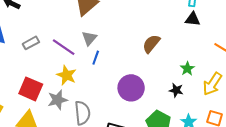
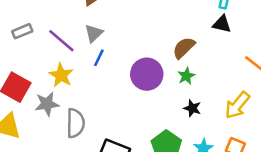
brown semicircle: (151, 44) -> (184, 48), moved
green star: (187, 69) -> (186, 76), moved
purple circle: (131, 88) -> (147, 74), moved

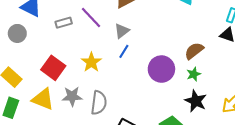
purple line: (61, 41) -> (91, 17), moved
gray star: (47, 104) -> (72, 96), moved
black star: (192, 108) -> (196, 101), size x1.5

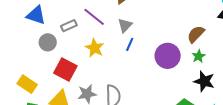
gray circle: (17, 33) -> (48, 42), moved
yellow star: (91, 62) -> (95, 48), moved

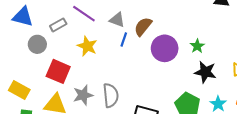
gray triangle: (125, 25) -> (117, 20), turned -49
brown semicircle: (196, 34) -> (143, 27), moved

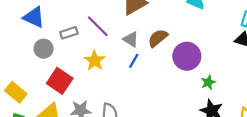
brown semicircle: (143, 27) -> (158, 38), moved
purple circle: (165, 48) -> (187, 56), moved

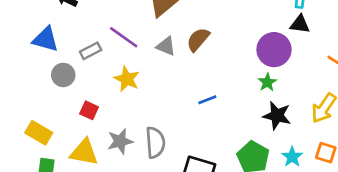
purple circle: (187, 56) -> (274, 50), moved
blue line: (134, 61) -> (207, 100), moved, turned 48
red square: (60, 81) -> (89, 110), size x0.6

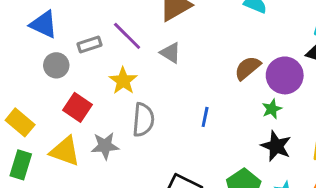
brown semicircle: (198, 39) -> (248, 68), moved
blue line: (207, 100) -> (205, 117), turned -66
red square: (89, 110) -> (77, 107), size x1.4
gray semicircle: (155, 142) -> (143, 120), moved

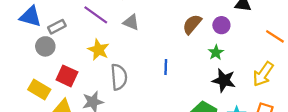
gray rectangle: (89, 44) -> (57, 27), moved
purple circle: (285, 75) -> (221, 25), size x0.6
yellow rectangle: (20, 122) -> (39, 90), moved

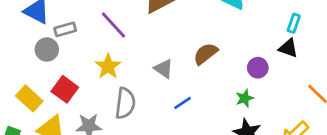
gray triangle: (131, 22) -> (164, 69), moved
brown semicircle: (192, 24) -> (206, 54), moved
blue line: (166, 67) -> (182, 103), turned 42

